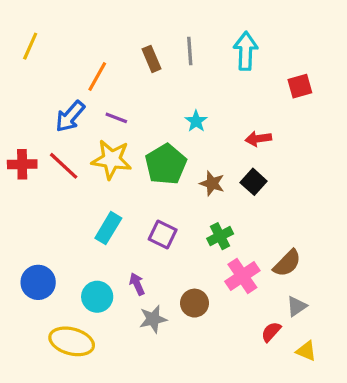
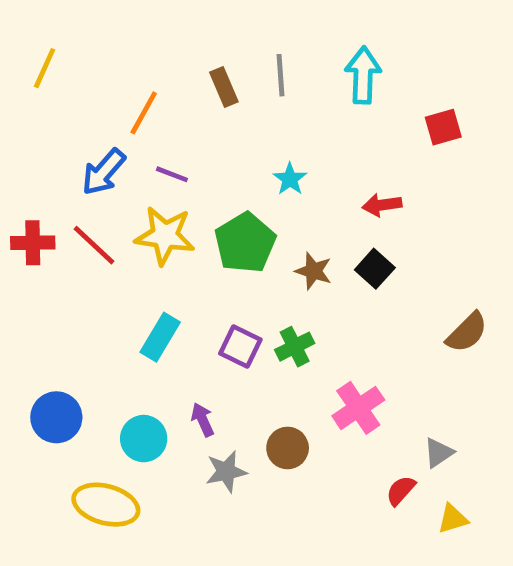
green cross: (220, 236) -> (295, 347), moved
brown semicircle: (287, 263) -> (467, 332), moved
yellow triangle: (306, 351) -> (453, 519), turned -40

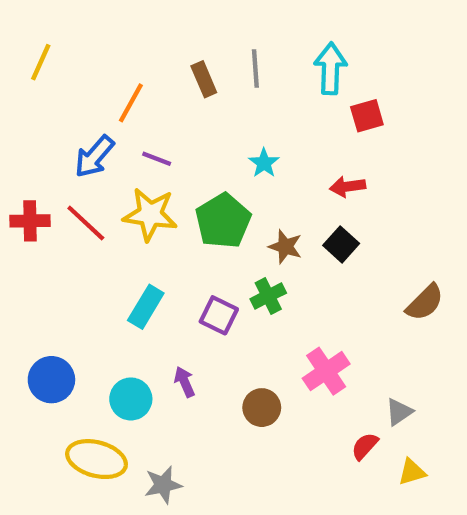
red square: (443, 127) -> (367, 116), moved
green cross: (295, 347) -> (268, 296), moved
gray star: (226, 472) -> (163, 485), moved

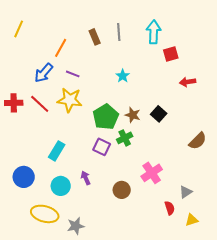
red arrow: (348, 187) -> (188, 82), moved
green pentagon: (223, 221) -> (106, 117), moved
cyan rectangle: (146, 307) -> (57, 151), moved
red semicircle: (365, 446) -> (170, 208), turned 120

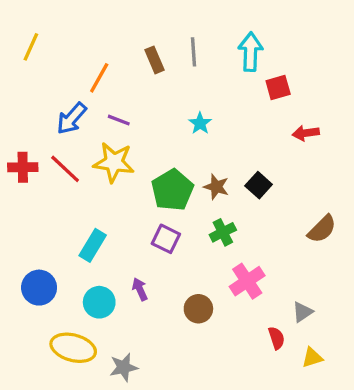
green cross: (125, 138) -> (223, 232), moved

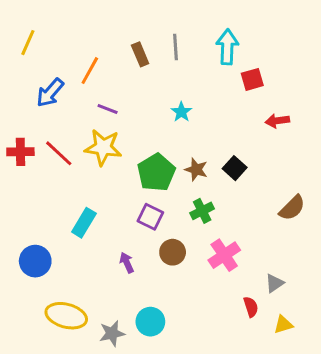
blue arrow: (72, 118) -> (50, 93), moved
cyan circle: (99, 302) -> (150, 322), moved
brown circle: (198, 309) -> (173, 252), moved

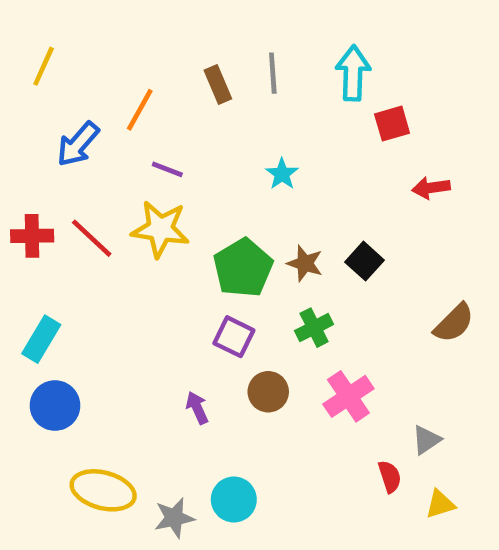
cyan rectangle: (84, 223) -> (41, 339), moved

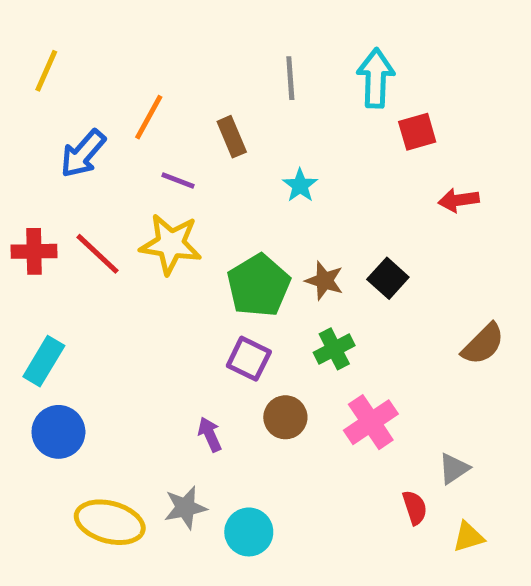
brown rectangle: (218, 85) -> (232, 137), moved
gray star: (174, 518) -> (185, 508), moved

